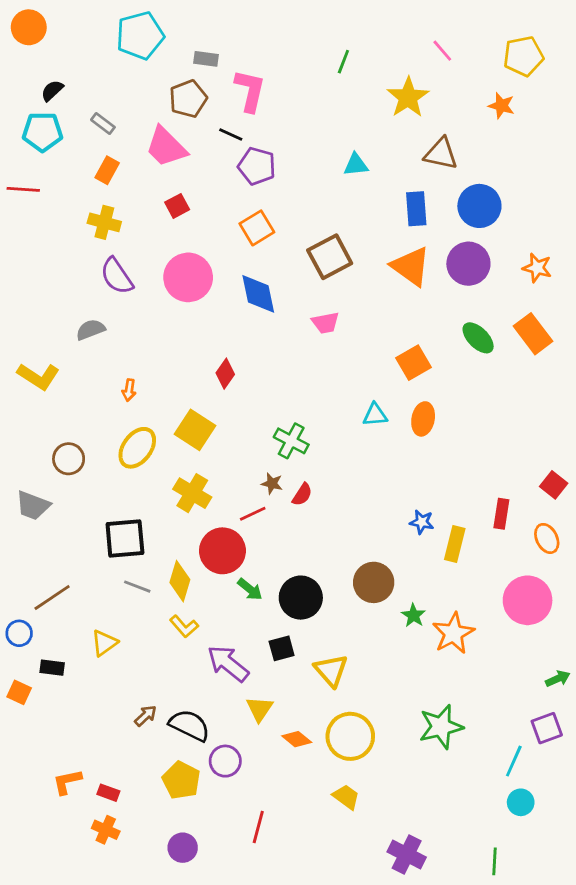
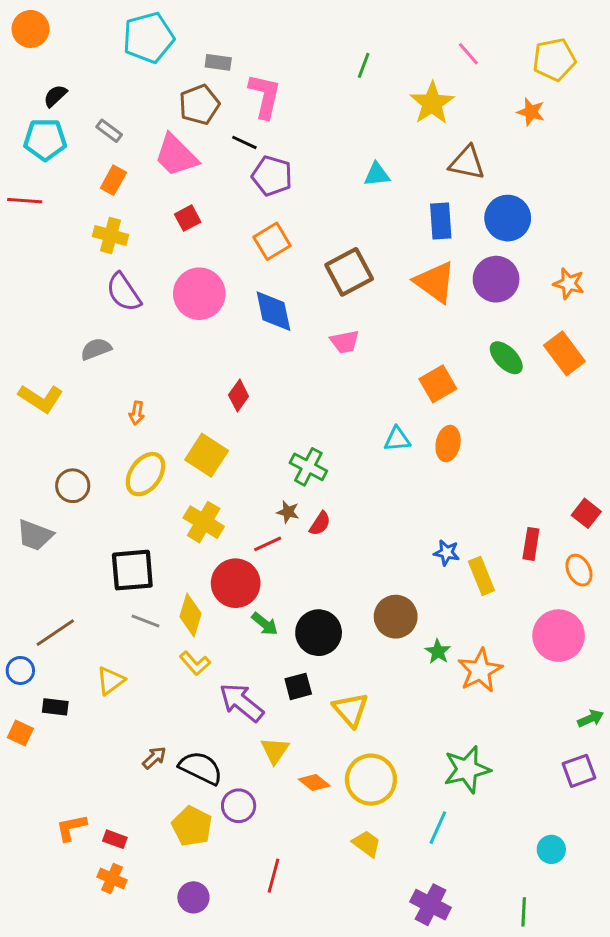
yellow rectangle: (455, 544) -> (481, 576), turned -36
cyan line: (514, 761) -> (438, 828), moved

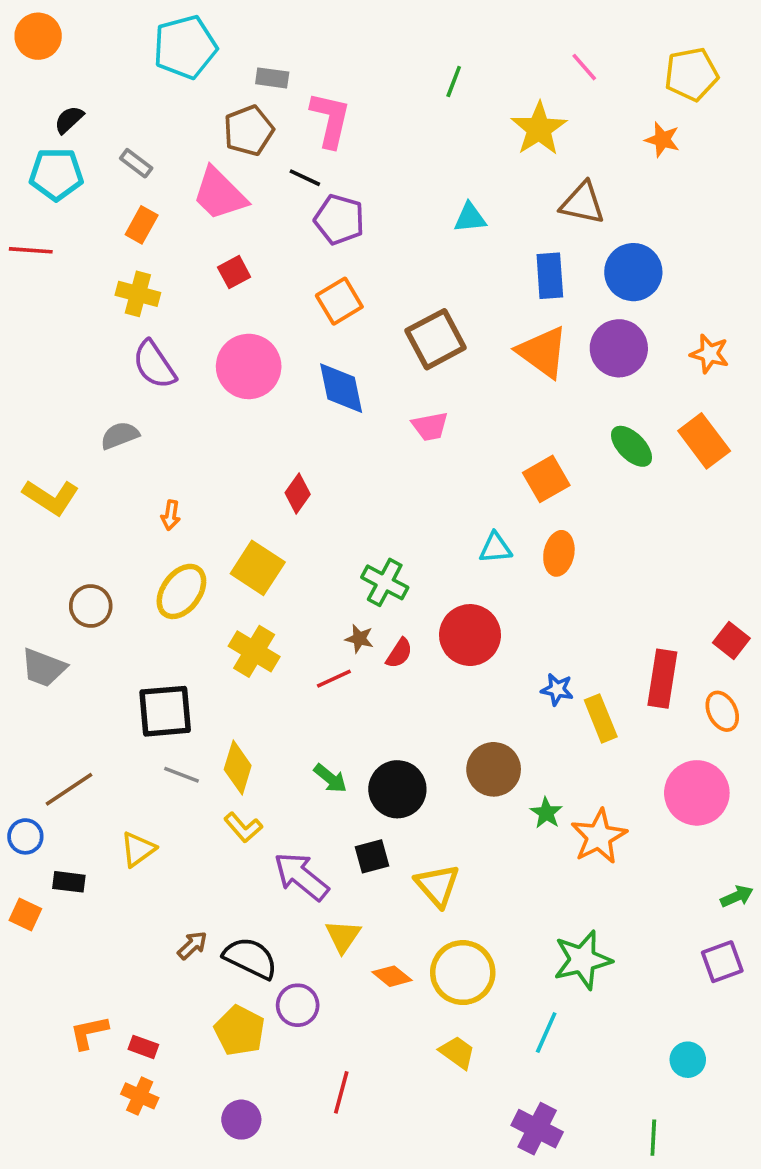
red rectangle: (531, 544) -> (662, 679), size x1.4
red circle: (236, 583) -> (470, 635), moved

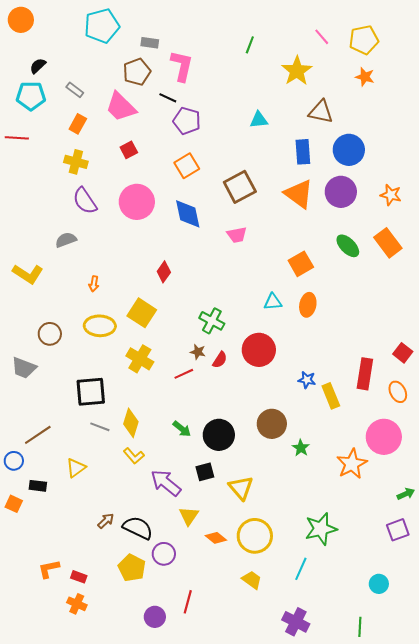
yellow pentagon: (691, 74) -> (364, 40), moved
yellow ellipse: (181, 591) -> (100, 326), turned 56
orange star: (599, 836) -> (352, 464), moved
purple circle: (241, 1120) -> (155, 617), moved

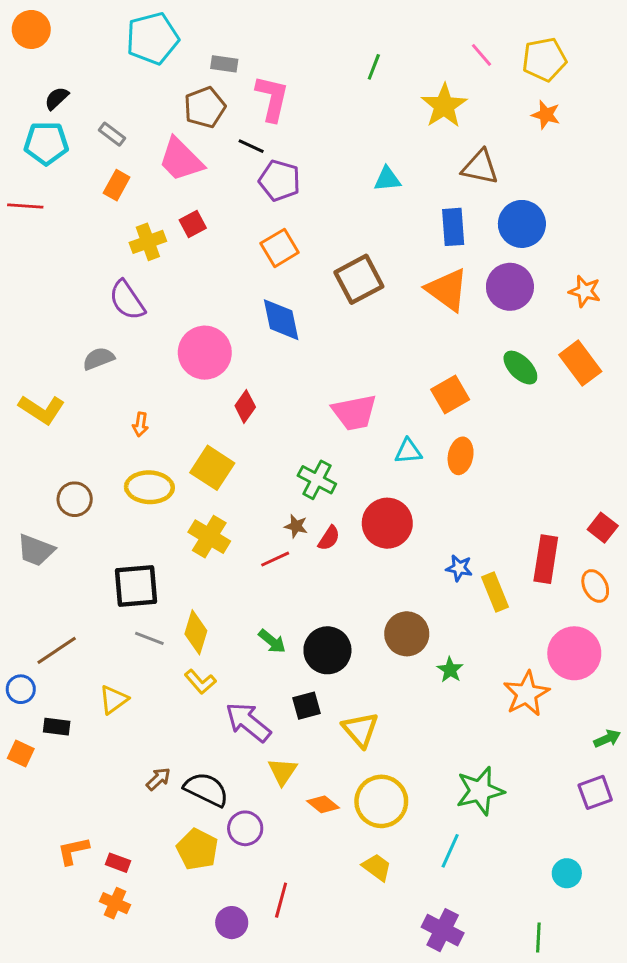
yellow cross: (76, 162) -> (148, 242), moved, turned -35
pink circle: (137, 202) -> (205, 353), moved
pink trapezoid: (237, 235) -> (354, 412), moved, size x1.5

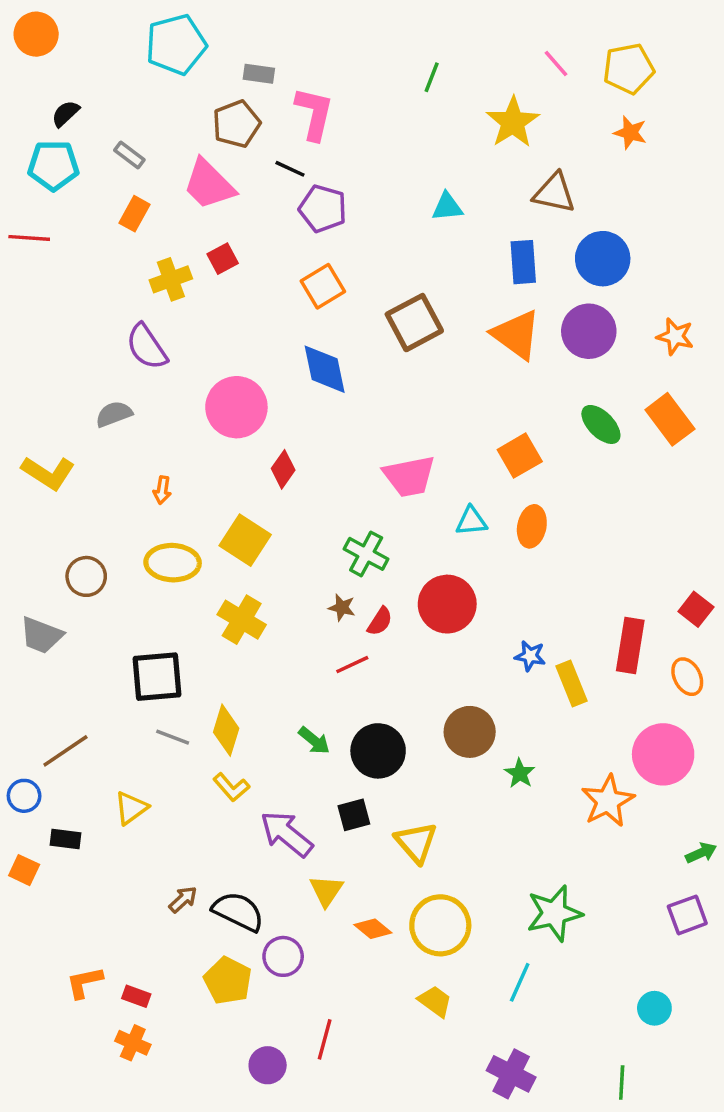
red line: (275, 559) -> (352, 665), moved

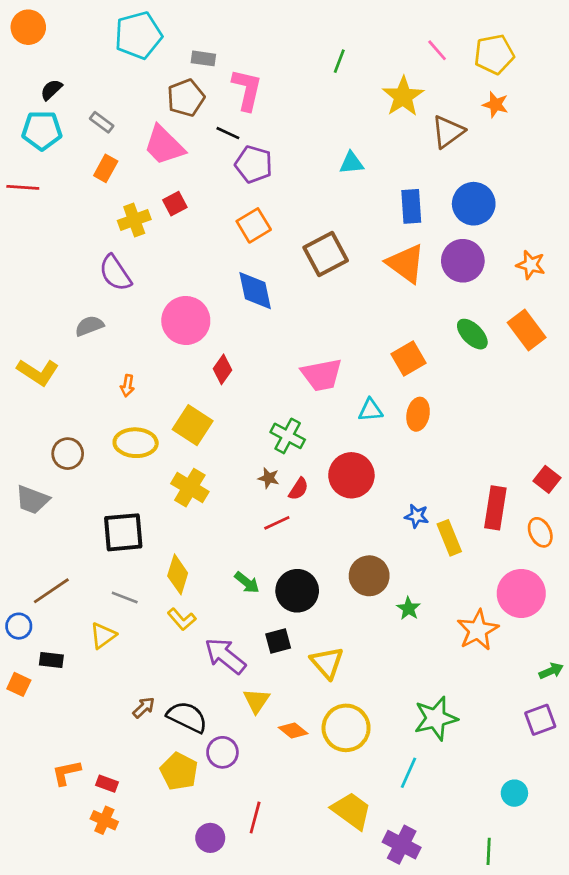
brown triangle: (554, 193) -> (448, 132), moved, turned -48
gray line: (173, 737) -> (125, 598), moved
yellow trapezoid: (435, 1001) -> (351, 811), moved, size x1.5

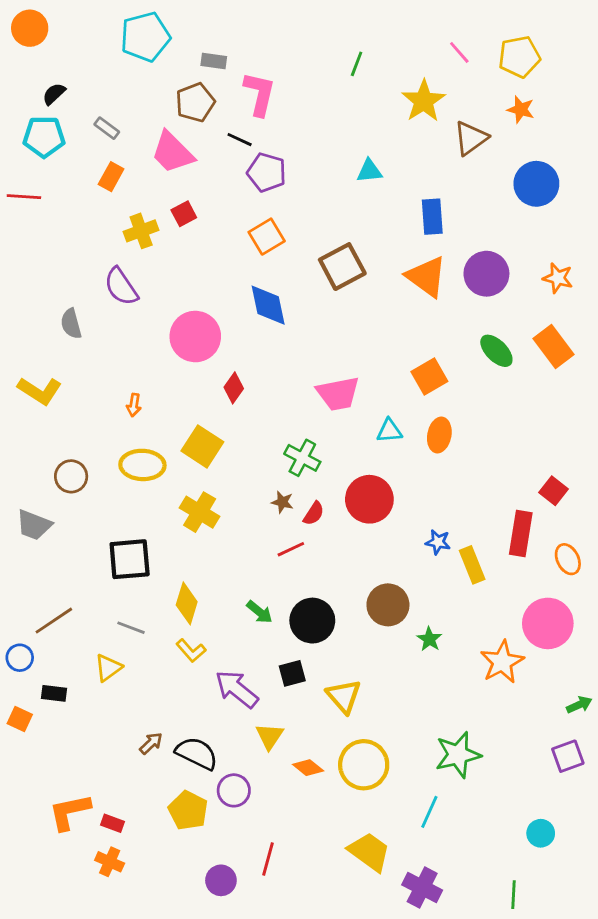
blue circle: (474, 204) -> (536, 184), moved
gray semicircle: (89, 326) -> (71, 324), moved, turned -84
red square: (547, 479) -> (554, 491), moved
orange L-shape: (66, 773) -> (70, 812), size x1.4

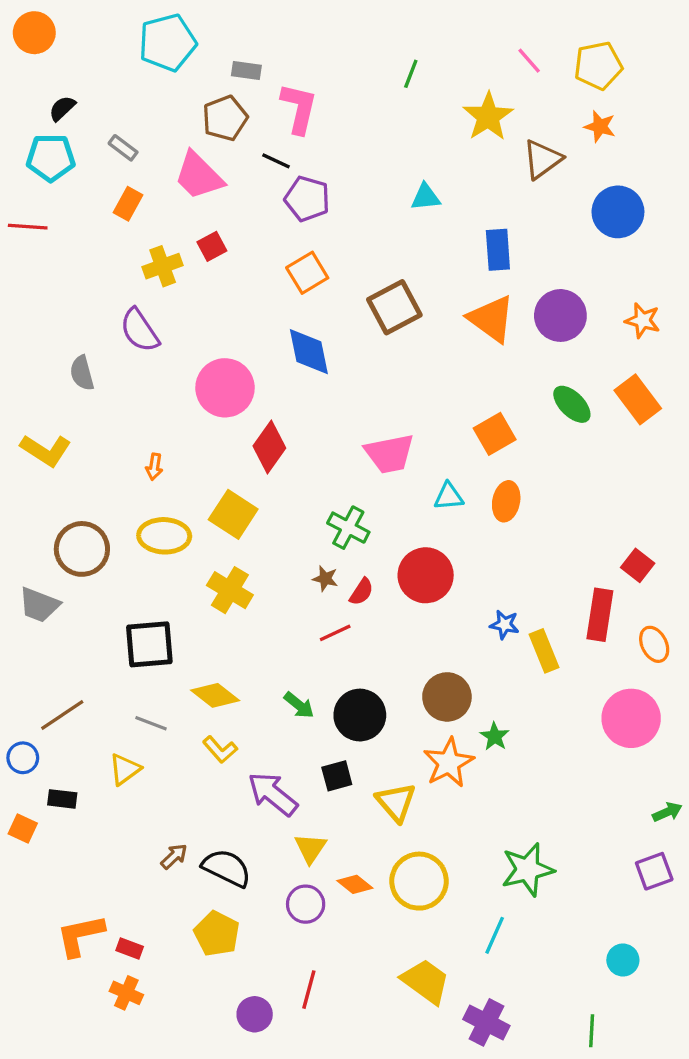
red diamond: (234, 388) -> (269, 447), size x1.4
brown circle: (71, 476) -> (82, 549), size x1.4
yellow diamond: (187, 603) -> (215, 695), turned -69
orange star: (502, 662) -> (449, 763), moved
purple circle: (234, 790) -> (306, 904), moved

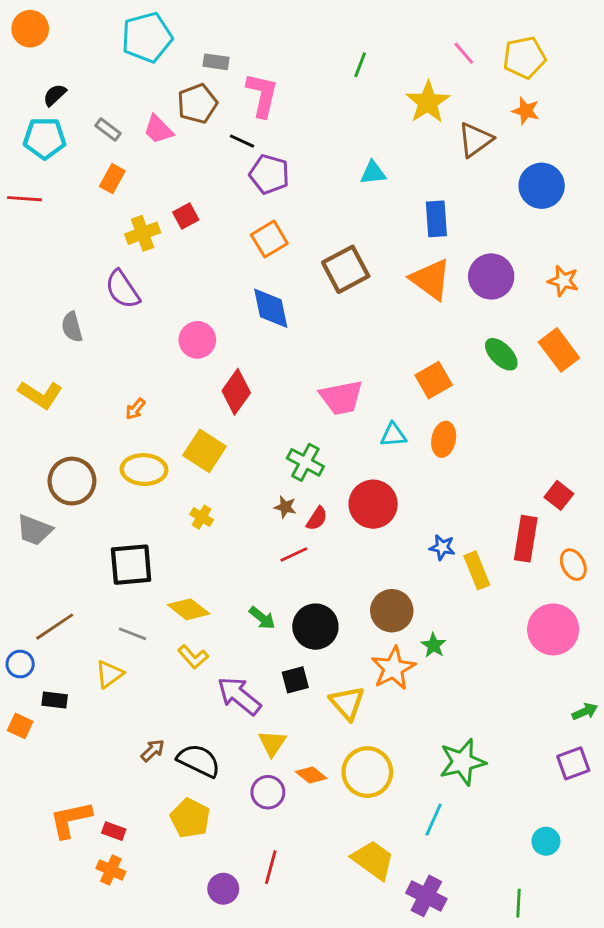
pink trapezoid: (199, 176) -> (158, 130), moved, size x0.7
pink circle: (225, 388) -> (197, 340), size x0.7
orange arrow: (154, 467) -> (135, 409), turned 30
yellow cross: (230, 590) -> (202, 517), size x0.6

